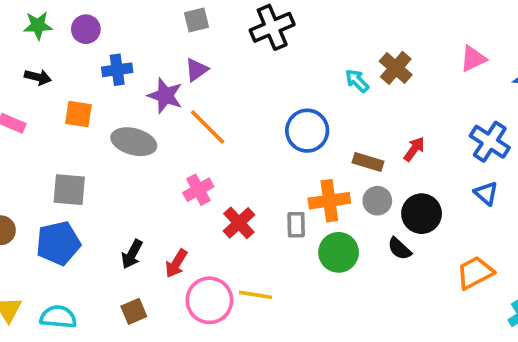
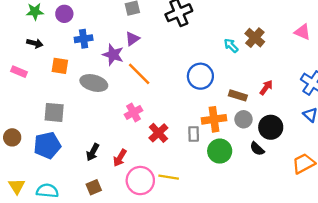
pink triangle: (473, 59) -> (302, 32), turned 48

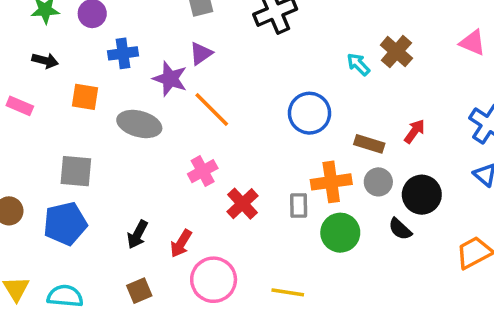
yellow line: (169, 177) -> (288, 292), moved

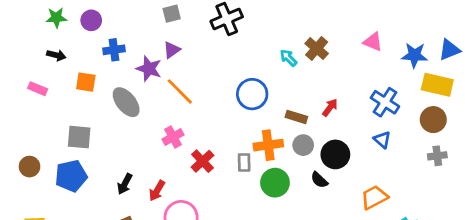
gray ellipse: (139, 124) -> (126, 102), turned 36

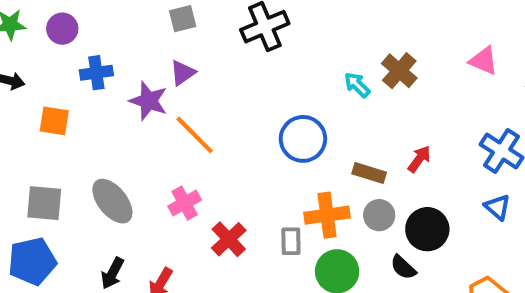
gray ellipse: (126, 102) -> (112, 201), moved

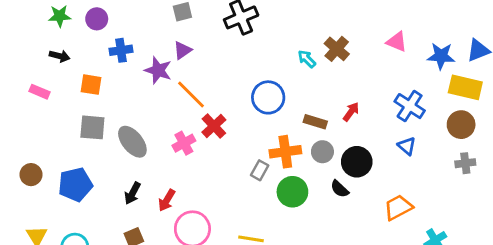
gray square: (44, 203) -> (92, 127), moved
red cross: (229, 239) -> (214, 126), moved
gray rectangle: (291, 241) -> (260, 170), turned 30

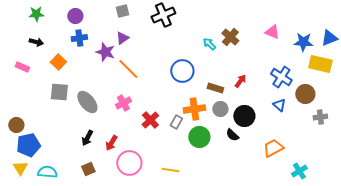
purple circle: (97, 19) -> (75, 16), moved
orange square: (91, 85) -> (58, 62), turned 35
brown circle: (461, 125) -> (305, 94), moved
red cross: (214, 126) -> (150, 120), moved
blue pentagon: (75, 185) -> (28, 145), moved

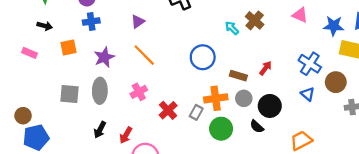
purple star: (105, 52) -> (104, 57), moved, turned 30
orange square: (58, 62) -> (68, 47), turned 35
gray square: (59, 92) -> (70, 94), moved
gray ellipse: (87, 102) -> (100, 91), turned 40

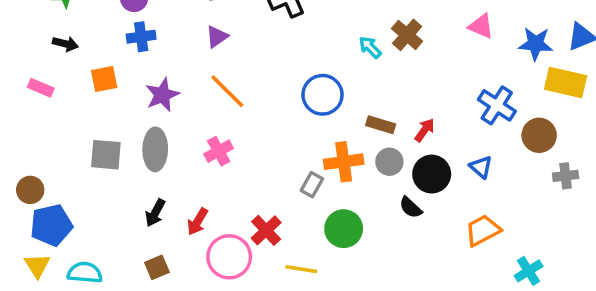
red arrow: (265, 68) -> (425, 130), moved
blue triangle: (308, 94) -> (481, 167), moved
red cross: (168, 110) -> (266, 230), moved
green circle: (221, 129) -> (344, 229), moved

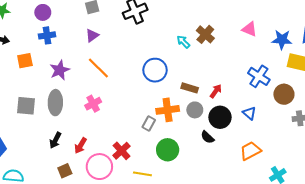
brown square: (157, 267) -> (65, 171), moved

